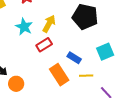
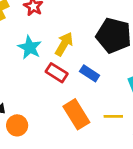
red rectangle: (44, 45) -> (57, 73), turned 63
blue rectangle: (74, 58) -> (90, 73), moved

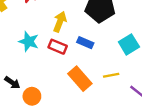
cyan star: (30, 47) -> (29, 41), moved

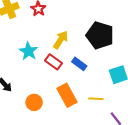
orange circle: (32, 96) -> (34, 102), moved

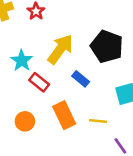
yellow arrow: (61, 40) -> (60, 49), size x1.4
red rectangle: (54, 62) -> (39, 82), moved

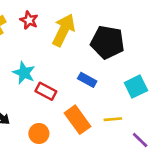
yellow arrow: (60, 49) -> (64, 30), moved

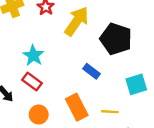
red rectangle: (46, 91) -> (32, 82), moved

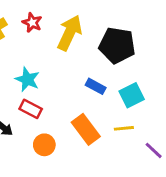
cyan square: (136, 84) -> (132, 95), moved

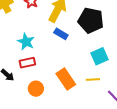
blue rectangle: (96, 86) -> (61, 34), moved
red rectangle: (31, 109) -> (27, 63), turned -42

